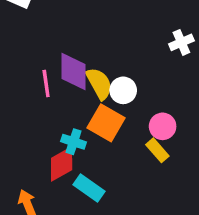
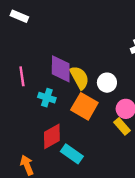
pink line: (46, 84) -> (22, 76), moved
white circle: (123, 90) -> (107, 83), moved
cyan cross: (74, 142) -> (47, 98), moved

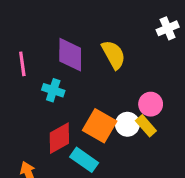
yellow semicircle: (79, 78) -> (113, 55), moved
white circle: (107, 83) -> (127, 124), moved
orange square: (84, 106) -> (100, 126), moved

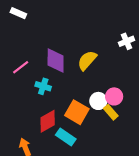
yellow semicircle: (113, 55) -> (87, 60), turned -110
pink line: (22, 64) -> (21, 67), turned 60
white circle: (127, 124) -> (98, 101), moved

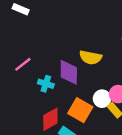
purple diamond: (56, 60) -> (69, 72), moved
yellow semicircle: (87, 60) -> (91, 57), turned -120

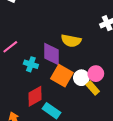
orange square: (80, 110) -> (62, 76), moved

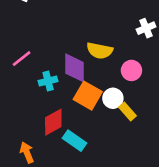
cyan cross: (31, 64) -> (48, 81), turned -32
pink circle: (96, 74) -> (131, 70), moved

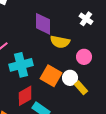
white cross: (146, 28) -> (86, 19), moved, turned -32
purple diamond: (75, 68) -> (43, 24), moved
cyan cross: (48, 81) -> (21, 65), size x1.6

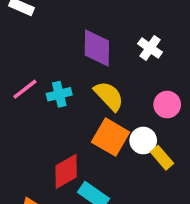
white cross: (86, 19) -> (150, 48), moved
yellow semicircle: (60, 42) -> (109, 96), moved, turned -144
cyan cross: (21, 65) -> (59, 94), moved, size x0.6

